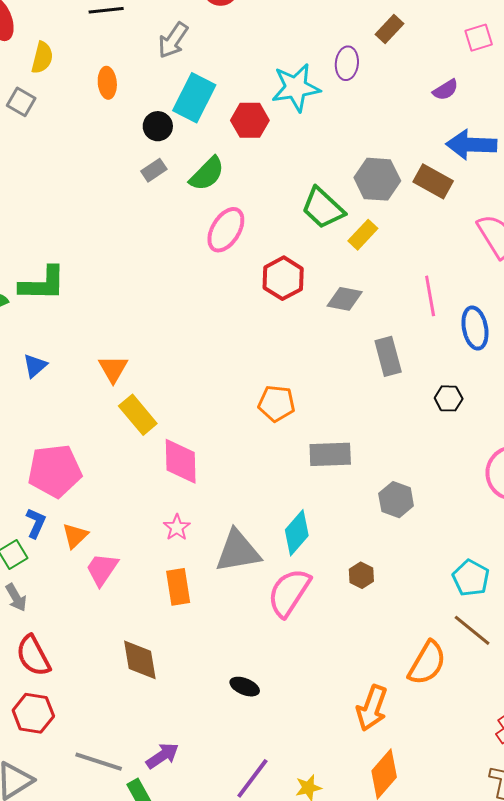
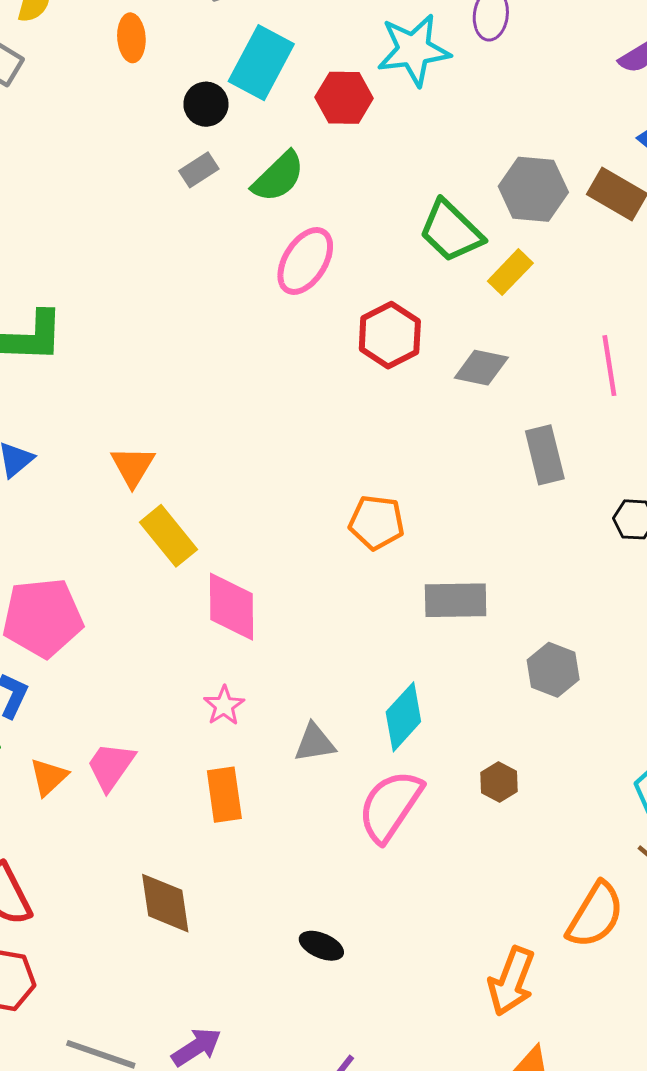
orange triangle: (75, 536) -> (49, 777), moved
gray triangle: (238, 551) -> (315, 743), size x0.6

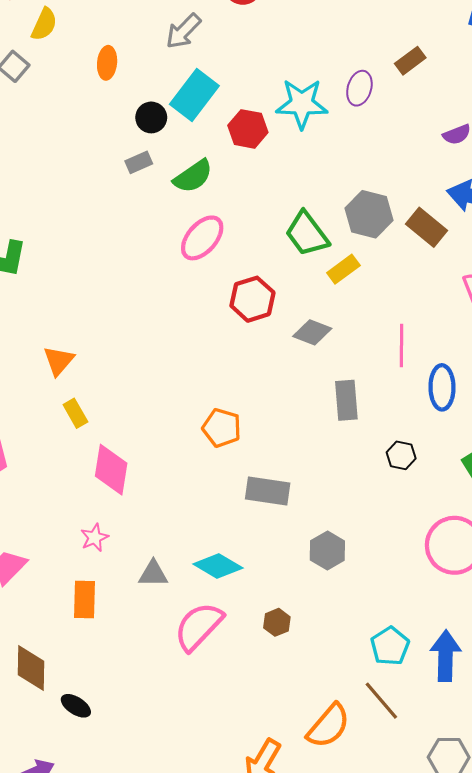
yellow rectangle: (168, 536) -> (75, 413), size x0.7
cyan diamond: (403, 717) -> (218, 566), turned 69
black ellipse: (321, 946) -> (76, 706), moved

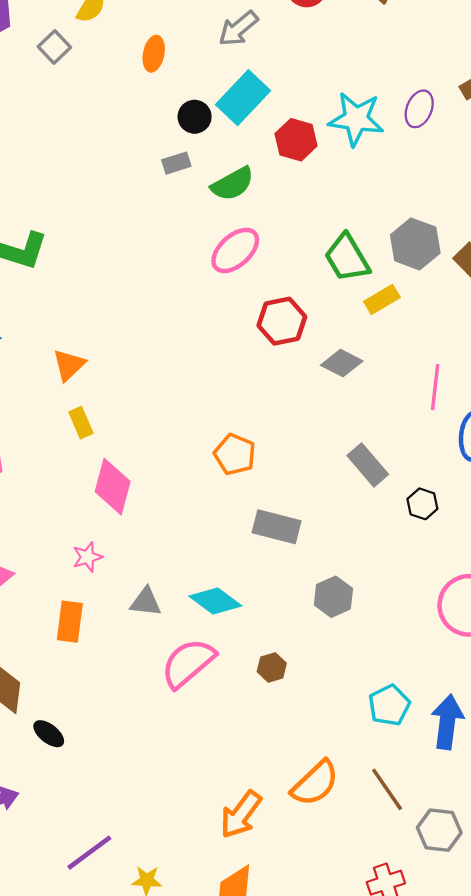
gray rectangle: (346, 400) -> (368, 465), moved, turned -42
brown line: (381, 701) -> (387, 789), moved

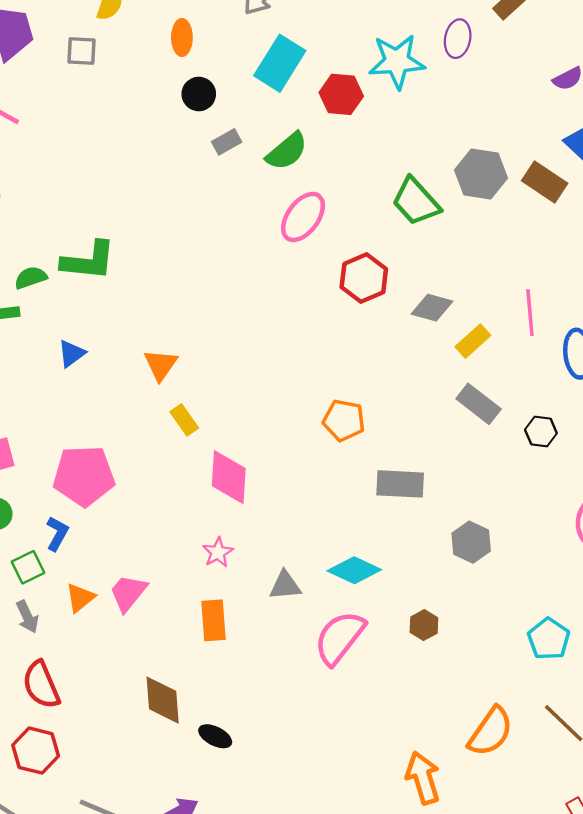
gray square: (54, 47) -> (82, 51), turned -32
black circle: (195, 117) -> (199, 94), moved
yellow rectangle: (382, 299) -> (473, 341), moved
orange arrow: (241, 814) -> (423, 778), turned 138

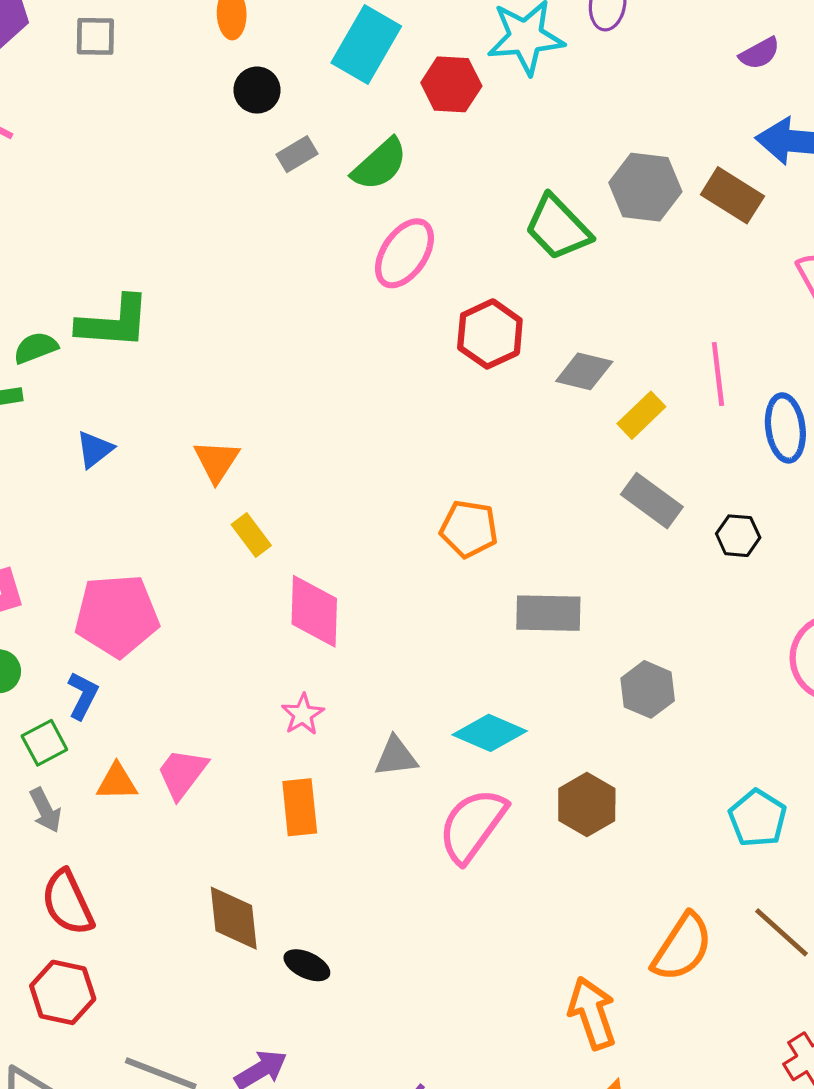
orange triangle: (80, 598) -> (117, 782), turned 40
brown hexagon: (424, 625) -> (587, 805), size x1.5

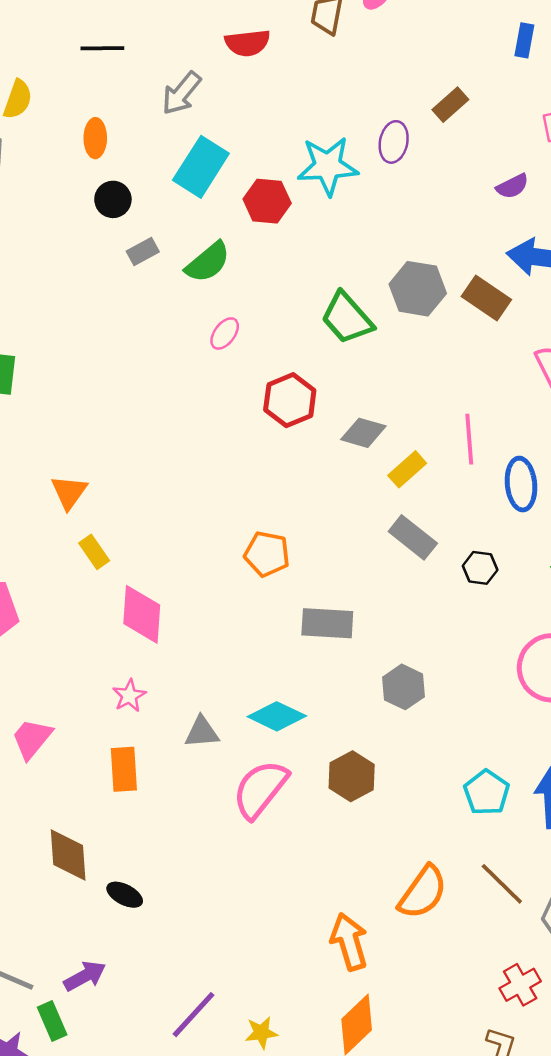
pink ellipse: (404, 253) -> (225, 334), size x0.6

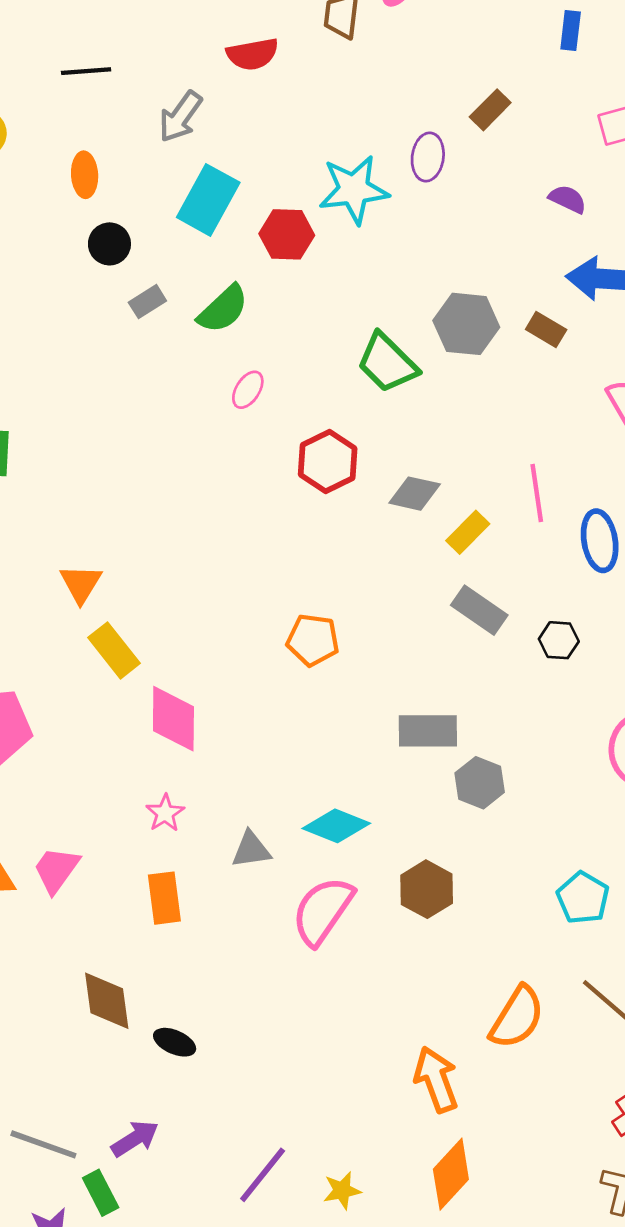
purple semicircle: (512, 186) -> (568, 199), turned -124
brown rectangle: (486, 298) -> (546, 329), size x0.7
yellow rectangle: (94, 552) -> (114, 650), size x1.4
gray rectangle: (327, 623) -> (428, 731), moved

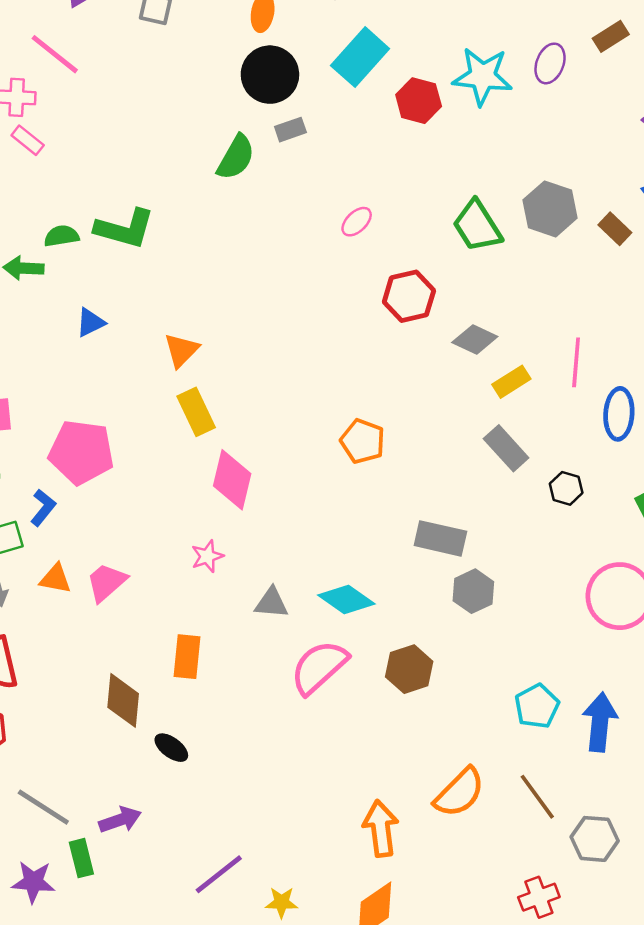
black circle: (109, 244) -> (270, 75), size x1.6
green semicircle: (223, 309) -> (236, 157), moved, turned -30
orange rectangle: (164, 898) -> (187, 657), moved

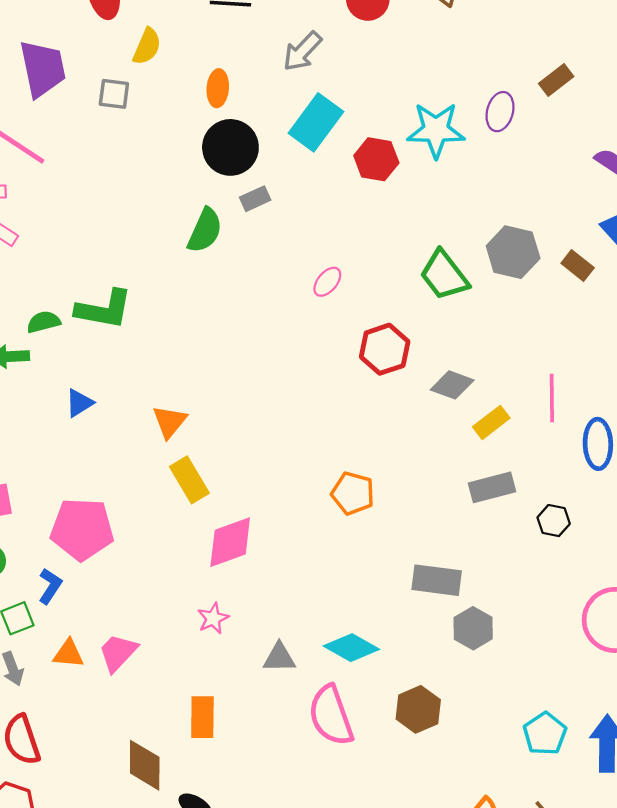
gray rectangle: (506, 448) -> (492, 487), turned -57
pink diamond: (232, 480) -> (230, 542), turned 62
pink semicircle: (319, 667) -> (331, 715), turned -62

